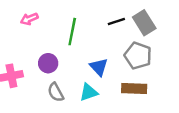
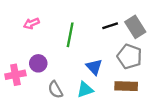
purple circle: (48, 63) -> (38, 63), moved

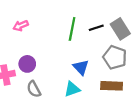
green line: (70, 35) -> (72, 29), moved
gray semicircle: (55, 90) -> (34, 89), moved

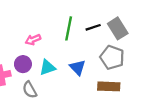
pink arrow: (21, 26) -> (33, 40), moved
cyan triangle: (72, 89) -> (47, 67), moved

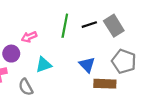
gray pentagon: (112, 57) -> (124, 61), moved
purple circle: (23, 64) -> (11, 54), moved
blue triangle: (78, 67) -> (87, 65), moved

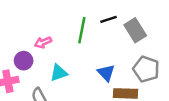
black line: (89, 25) -> (109, 19), moved

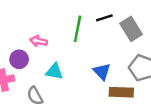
pink arrow: (43, 42) -> (39, 41), turned 35
cyan triangle: (59, 73) -> (54, 71), turned 30

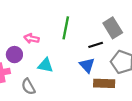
black line: (104, 18) -> (96, 45), moved

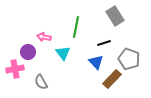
gray rectangle: (113, 28) -> (115, 16), moved
cyan triangle: (45, 65) -> (63, 53), moved, turned 42
brown rectangle: (104, 83) -> (112, 79), turned -48

